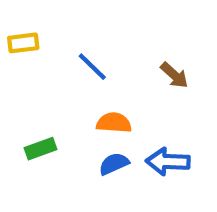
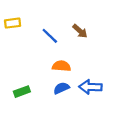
brown arrow: (174, 75) -> (80, 31), moved
green rectangle: (41, 149) -> (22, 92), moved

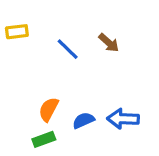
orange semicircle: (61, 66) -> (49, 109), moved, turned -66
green rectangle: (22, 92) -> (44, 139), moved

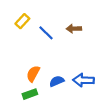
yellow rectangle: (17, 32) -> (22, 21), moved, turned -40
brown arrow: (109, 43) -> (74, 29), turned 136

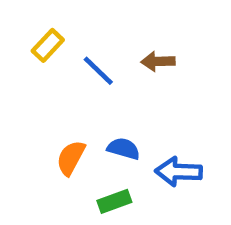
blue semicircle: (57, 81) -> (124, 149), moved, turned 40
green rectangle: (30, 94) -> (114, 201), moved

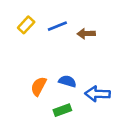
blue line: (98, 71) -> (57, 26), moved, turned -66

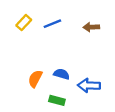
brown arrow: (86, 34) -> (91, 27), moved
green rectangle: (62, 110) -> (57, 100), turned 35

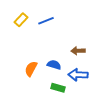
brown arrow: (91, 27) -> (78, 51), moved
green rectangle: (57, 100) -> (58, 88), moved

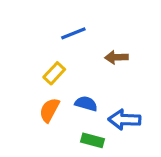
yellow rectangle: (21, 20) -> (54, 73), moved
brown arrow: (78, 51) -> (116, 57), moved

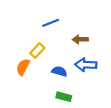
orange semicircle: (49, 110) -> (23, 67), moved
blue arrow: (124, 120) -> (86, 65), moved

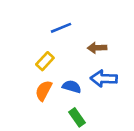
orange semicircle: (23, 67) -> (44, 91), moved
green rectangle: (64, 97) -> (77, 117), turned 40

